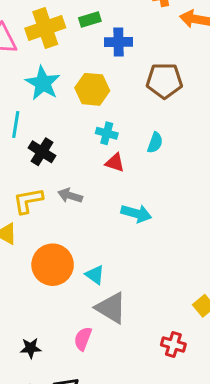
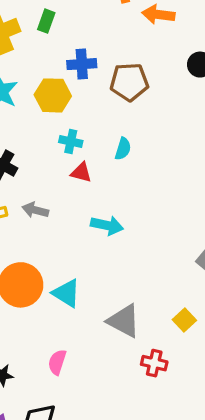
green rectangle: (90, 20) -> (46, 21), turned -50
blue cross: (119, 42) -> (82, 64), moved
cyan triangle: (95, 275) -> (66, 293), size x1.4
gray triangle: (111, 308) -> (124, 321), moved

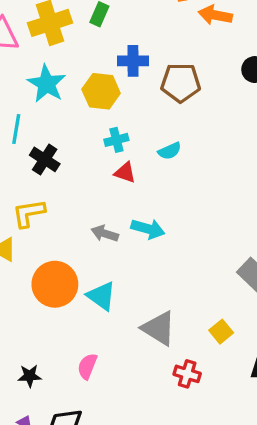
cyan cross: (71, 141) -> (116, 140), turned -30
cyan semicircle: (123, 149) -> (170, 151), turned 45
gray arrow: (35, 210) -> (105, 233), moved

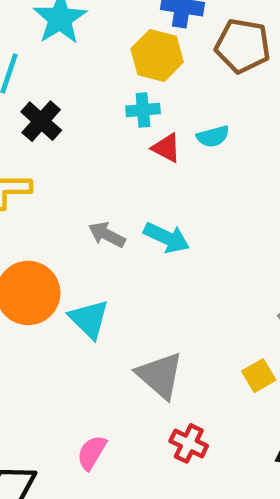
yellow hexagon: (101, 91) -> (157, 55), moved
red triangle: (125, 173) -> (166, 148), moved
yellow square: (221, 332) -> (259, 376), moved
pink semicircle: (87, 366) -> (92, 453), moved

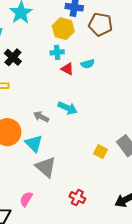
gray arrow: (107, 235) -> (41, 117), moved
gray triangle: (160, 375) -> (46, 167), moved
yellow square: (259, 376) -> (101, 152), moved, turned -32
pink semicircle: (92, 453) -> (26, 199), moved

